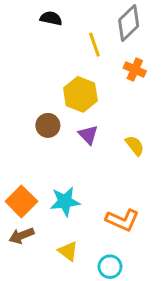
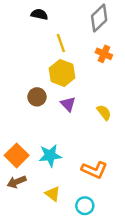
yellow line: (94, 45) -> (61, 43), moved

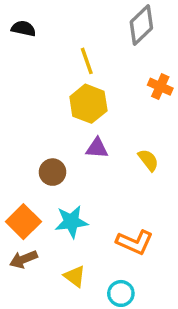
black semicircle: (39, 14) -> (23, 28), moved
orange cross: (104, 54) -> (160, 87), moved
brown circle: (37, 97) -> (53, 172), moved
purple triangle: (68, 104) -> (97, 148), turned -42

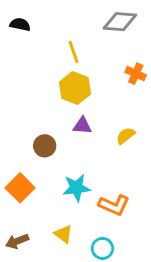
gray diamond: (141, 25) -> (120, 22), turned 48
yellow semicircle: (148, 160) -> (126, 136), turned -90
cyan star: (71, 222) -> (76, 188), moved
brown arrow: (23, 259) -> (17, 241), moved

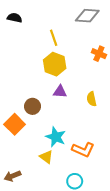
yellow semicircle: (126, 136) -> (92, 99), turned -64
orange square: (20, 188) -> (15, 124), moved
cyan star: (76, 188) -> (56, 137), turned 30
yellow triangle: (63, 234) -> (46, 157), moved

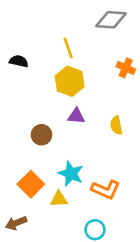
black semicircle: (15, 18) -> (19, 61), moved
orange square: (15, 124) -> (31, 184), moved
yellow triangle: (46, 157) -> (59, 199), turned -40

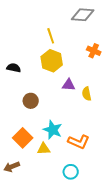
black semicircle: (19, 61) -> (14, 68), moved
purple triangle: (76, 116) -> (69, 85), moved

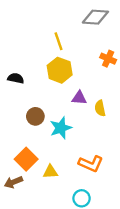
cyan star: (53, 130) -> (61, 128), moved, turned 30
brown arrow: (12, 167) -> (13, 182), moved

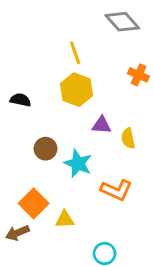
gray diamond: (95, 17) -> (122, 22), turned 44
cyan star: (61, 128) -> (78, 163), turned -30
orange L-shape: (91, 164) -> (116, 190), moved

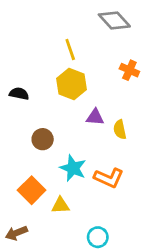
cyan star: (78, 163) -> (73, 168), moved
brown arrow: (17, 233) -> (16, 233), moved

